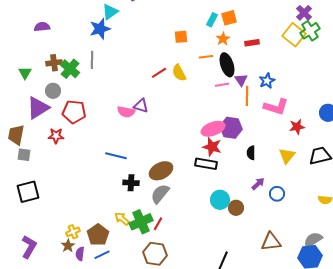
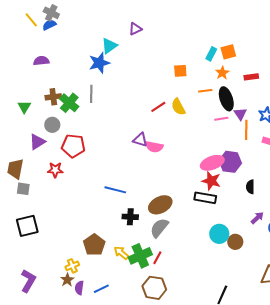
purple triangle: (38, 108) -> (37, 142), size x0.7
pink semicircle: (126, 112) -> (154, 147), moved
brown pentagon: (98, 235) -> (94, 245), moved

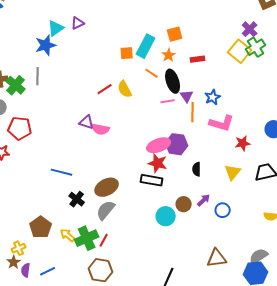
purple triangle: (135, 29) -> (78, 23), moved
cyan rectangle: (211, 54) -> (146, 46), moved, size x1.6
orange line: (205, 91) -> (152, 73), turned 40
black cross: (130, 217) -> (77, 199), turned 35
brown circle: (235, 242) -> (184, 204), moved

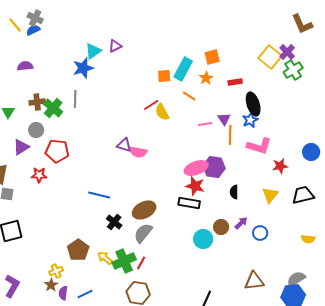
yellow square: (240, 51) -> (270, 57), moved
black ellipse: (173, 81) -> (253, 104), moved
red line: (105, 89) -> (151, 105), moved

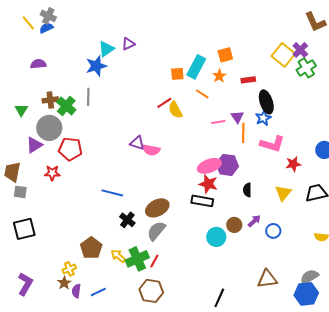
gray circle: (36, 130) -> (49, 128), size x1.6

